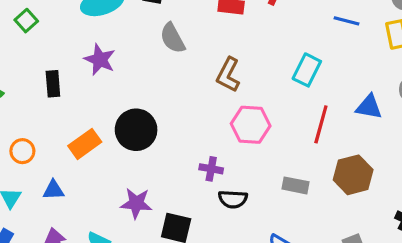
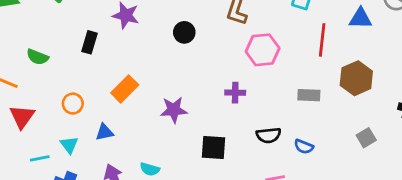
black rectangle: (53, 84) -> (89, 42), turned 30
black circle: (136, 130) -> (184, 32), moved, size x0.6
black semicircle: (233, 199) -> (269, 135), moved
purple star: (136, 203) -> (174, 110), moved

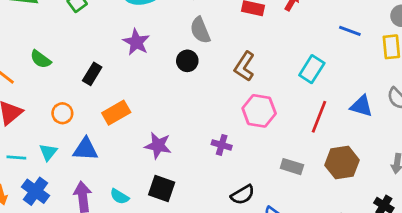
black circle: (184, 32) -> (187, 61), moved
black rectangle: (89, 42) -> (92, 74), moved
blue triangle: (104, 132) -> (85, 149), size x1.4
black semicircle: (269, 135) -> (243, 195), turned -40
black square: (214, 147) -> (162, 188), moved

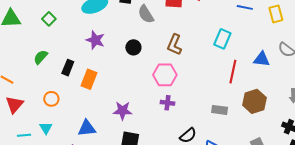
gray semicircle: (200, 30) -> (146, 14), moved
green semicircle: (41, 59) -> (41, 57), moved, turned 105
pink hexagon: (259, 111) -> (165, 75), moved
orange rectangle: (116, 113) -> (89, 79), moved, turned -30
blue triangle: (85, 149) -> (87, 128), moved

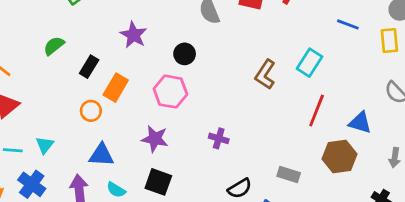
brown L-shape: (174, 45) -> (265, 74), moved
blue triangle: (262, 59) -> (360, 123), moved
pink hexagon: (165, 75) -> (170, 92), moved
orange circle: (51, 99) -> (91, 111), moved
gray rectangle: (220, 110) -> (289, 174), moved

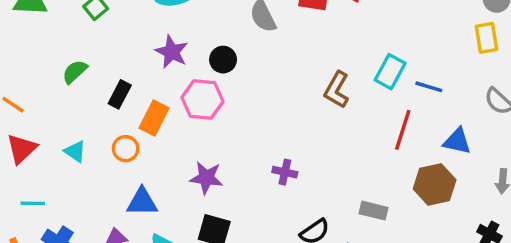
blue line: (348, 24) -> (429, 87), moved
black circle: (185, 54) -> (223, 60), moved
pink hexagon: (170, 92) -> (202, 99), moved
cyan triangle: (45, 145) -> (75, 151), moved, turned -30

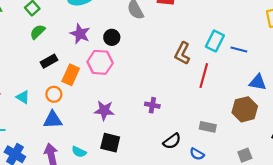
green semicircle: (75, 72) -> (38, 32), moved
black rectangle: (120, 94) -> (49, 61), turned 35
red line: (403, 130) -> (204, 76), moved
blue triangle: (142, 202) -> (53, 120), moved

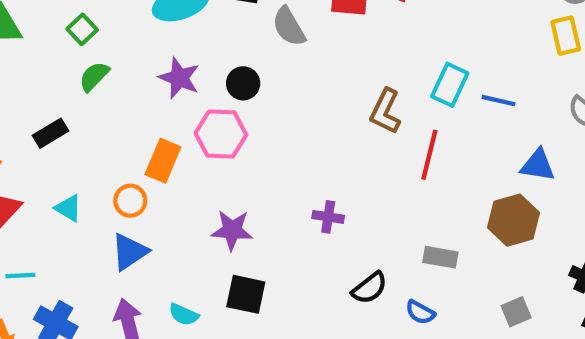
black rectangle: (49, 61) -> (50, 133), moved
blue triangle: (53, 120) -> (129, 252), turned -30

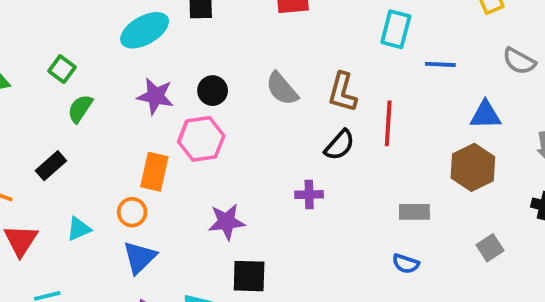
gray semicircle: (289, 27) -> (282, 89), moved
cyan rectangle: (450, 85) -> (396, 29), moved
cyan triangle: (68, 208) -> (79, 229), turned -44
black semicircle: (370, 288) -> (340, 145), moved

